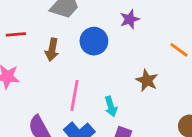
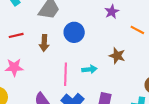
purple star: (130, 19) -> (112, 12), moved
cyan arrow: (111, 106) -> (89, 69), moved, turned -72

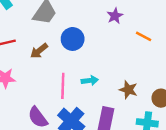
brown arrow: (44, 43) -> (39, 51), turned 49
brown star: (117, 56) -> (128, 90), moved

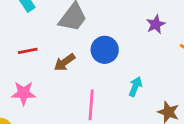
cyan arrow: (90, 81) -> (135, 87), moved, turned -63

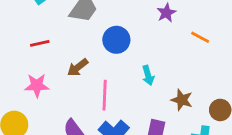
brown arrow: (65, 62) -> (78, 67), moved
cyan arrow: (135, 87) -> (148, 75), turned 144

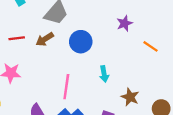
brown arrow: (78, 67) -> (45, 39), moved

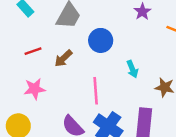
brown arrow: (45, 39) -> (63, 58), moved

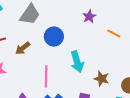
cyan arrow: (132, 69) -> (77, 62), size x1.5

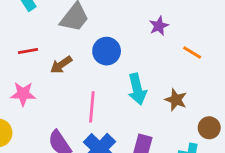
brown star: (102, 79) -> (176, 100), moved

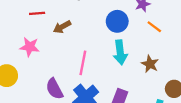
blue circle: (107, 51) -> (117, 21), moved
orange line: (192, 52) -> (154, 27), moved

